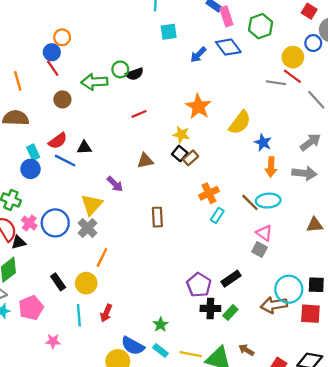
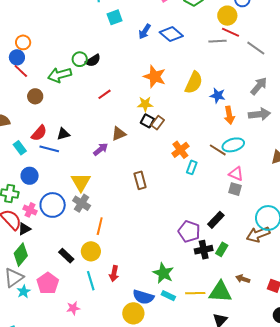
blue diamond: (228, 47) -> (171, 34), moved
blue circle: (31, 169) -> (30, 176), moved
purple arrow: (115, 184) -> (101, 149), moved, turned -70
green star: (160, 325) -> (163, 273), size x1.5

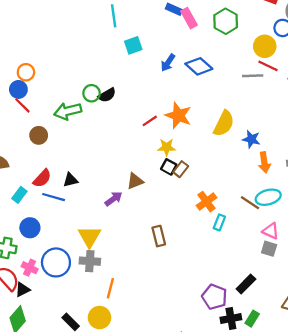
red line: (105, 94) -> (150, 121), moved
cyan rectangle: (20, 148) -> (19, 195), turned 72
gray cross: (82, 203) -> (90, 261), turned -30

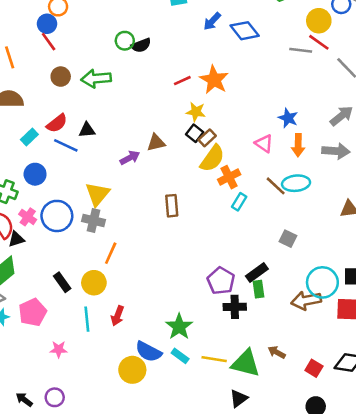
green arrow: (68, 111) -> (96, 78), moved
yellow semicircle: (224, 123) -> (212, 158), moved
pink triangle: (271, 231) -> (264, 143), moved
green rectangle: (252, 319) -> (259, 289), moved, turned -49

